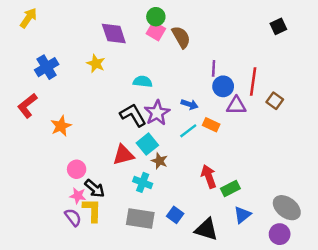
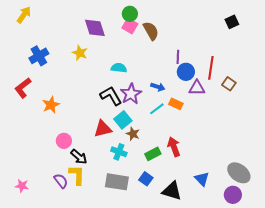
green rectangle: (230, 188) -> (153, 154), moved
pink star: (78, 196) -> (22, 186), moved
blue triangle: (242, 215) -> (202, 179), turned -35

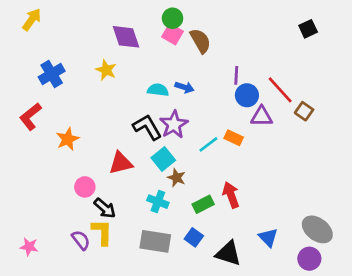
red line: (211, 68) -> (280, 90), turned -50
blue arrow: (158, 87) -> (184, 87), moved
red triangle: (103, 129) -> (121, 163), moved

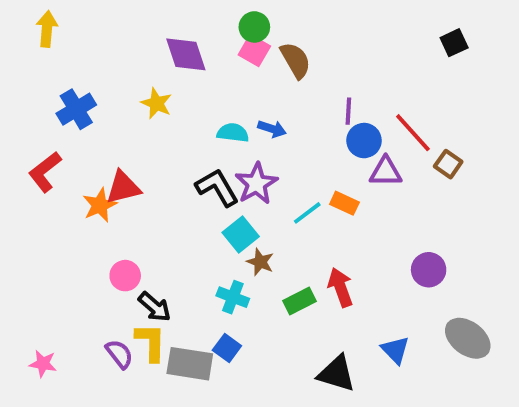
yellow arrow: (32, 20) -> (47, 29), turned -30
red triangle: (121, 163) -> (123, 188), moved
blue square: (194, 237) -> (227, 348), moved
gray rectangle: (155, 241) -> (190, 364), moved
purple circle: (309, 259) -> (429, 270), moved

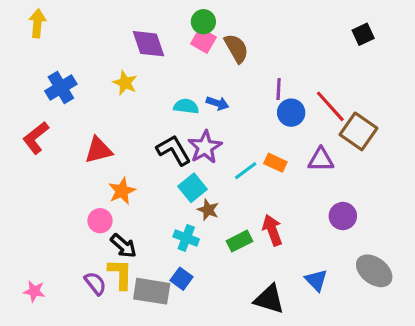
brown square: (448, 164) -> (358, 131), size x1.6
purple triangle: (386, 172) -> (321, 160), moved
orange star: (100, 205) -> (122, 191), moved

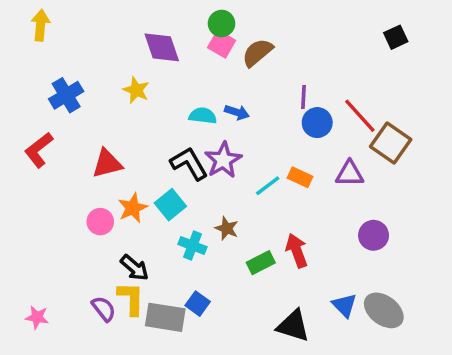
brown semicircle: (236, 48) -> (257, 53), turned -100
cyan square: (192, 188) -> (170, 205), moved
pink circle: (100, 221) -> (100, 222), moved
cyan cross: (186, 238) -> (192, 246), moved
gray ellipse: (374, 271) -> (384, 310), moved

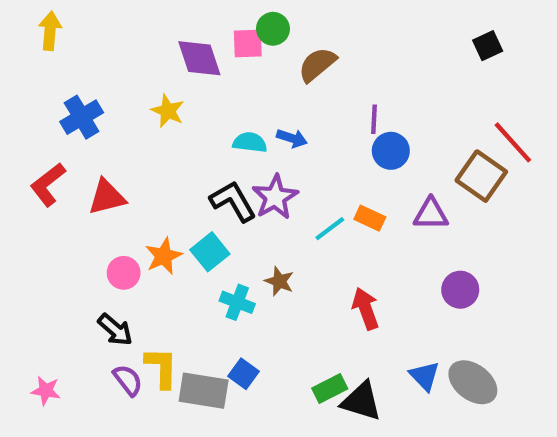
pink square: (222, 44) -> (248, 44), moved, turned -32
red line: (360, 116) -> (513, 142), moved
red triangle: (107, 164) -> (107, 197), moved
green rectangle: (261, 263) -> (330, 389), moved
black arrow: (134, 268) -> (115, 330), moved

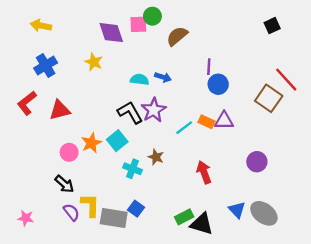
yellow arrow: (50, 31) -> (41, 26), moved, turned -84
purple triangle: (431, 214) -> (224, 121), moved

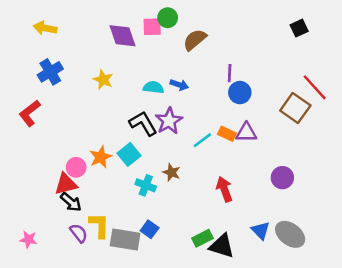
yellow star: (94, 62) -> (103, 80), moved
red triangle: (60, 110) -> (66, 184), moved

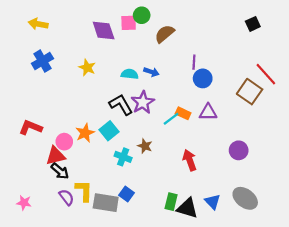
red L-shape: (30, 113) -> (31, 127), moved, turned 60
orange rectangle: (227, 134) -> (183, 113), moved
blue triangle: (260, 230) -> (212, 202), moved
green rectangle: (202, 238) -> (171, 202), turned -49

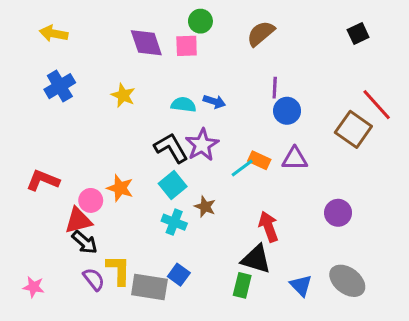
pink square: (129, 23) -> (187, 46), moved
brown semicircle: (165, 34) -> (261, 33), moved
cyan square: (109, 131) -> (173, 185), moved
orange star: (85, 133) -> (120, 188), turned -30
black triangle: (187, 208) -> (256, 259), moved

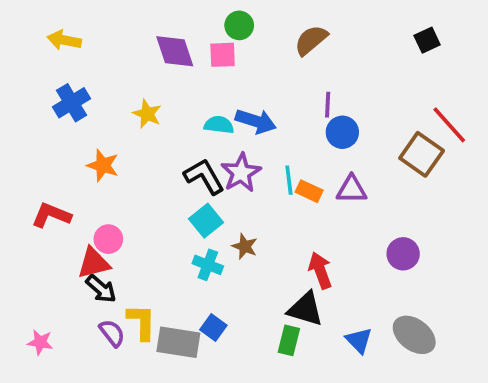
blue arrow: (214, 102) -> (256, 121), size x1.5
cyan line: (242, 168) -> (289, 180), moved, turned -60
orange star: (120, 188) -> (103, 165), moved

